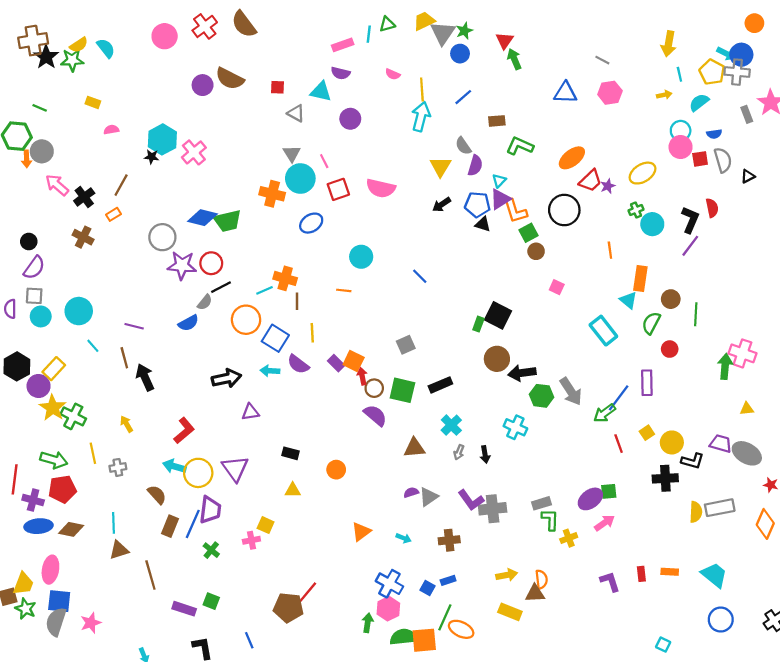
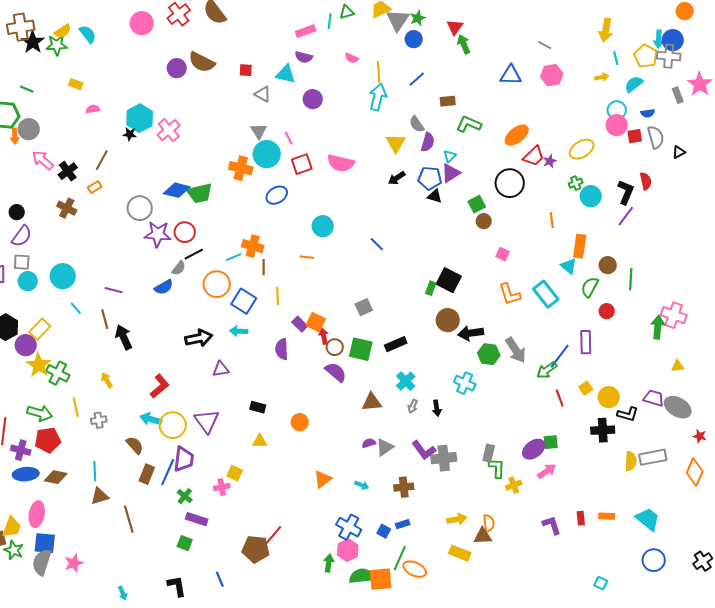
cyan arrow: (726, 54) -> (659, 39), turned 66
orange L-shape: (515, 211) -> (510, 294), moved
purple semicircle: (298, 364) -> (282, 349), moved, turned 50
gray rectangle: (541, 503) -> (489, 453), turned -60
purple rectangle: (184, 609) -> (197, 519), moved

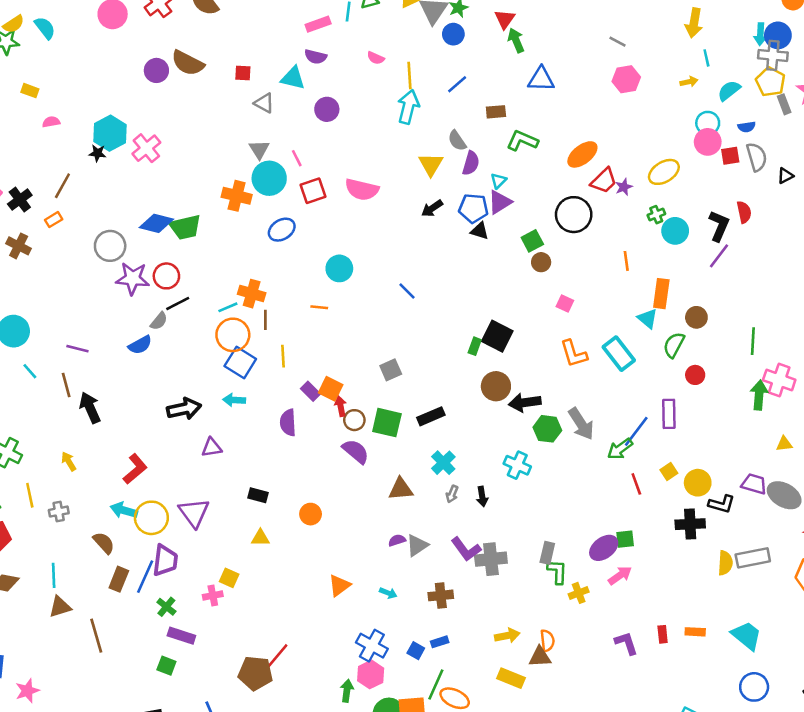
yellow pentagon: (646, 56) -> (770, 82), moved
blue triangle: (511, 75) -> (541, 79), moved
green line: (631, 279) -> (753, 341), moved
orange circle: (217, 284) -> (233, 335), moved

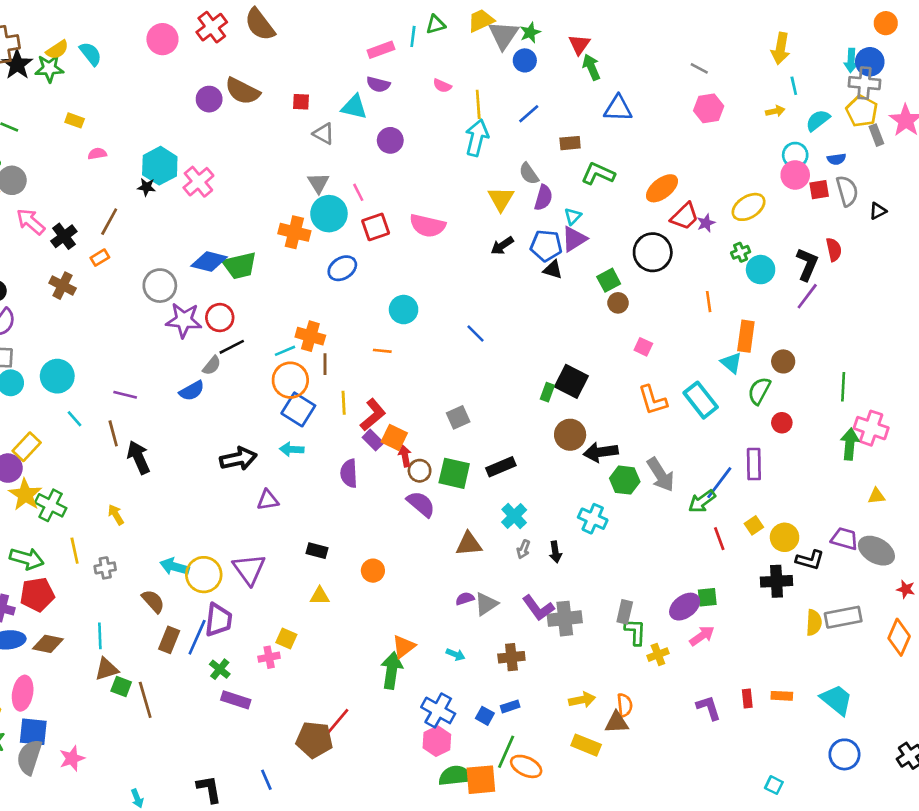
red L-shape: (135, 469) -> (373, 415), moved
green square: (166, 666) -> (121, 686), moved
green arrow: (347, 691) -> (392, 671), moved, size x1.5

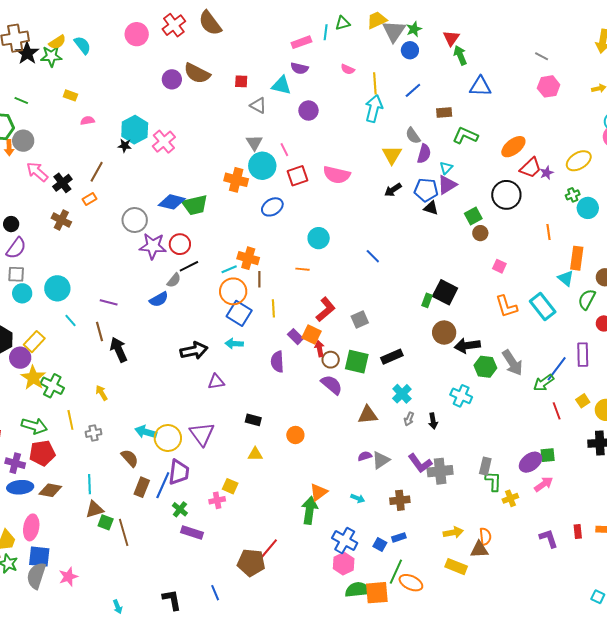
red L-shape: (373, 415) -> (326, 309), moved

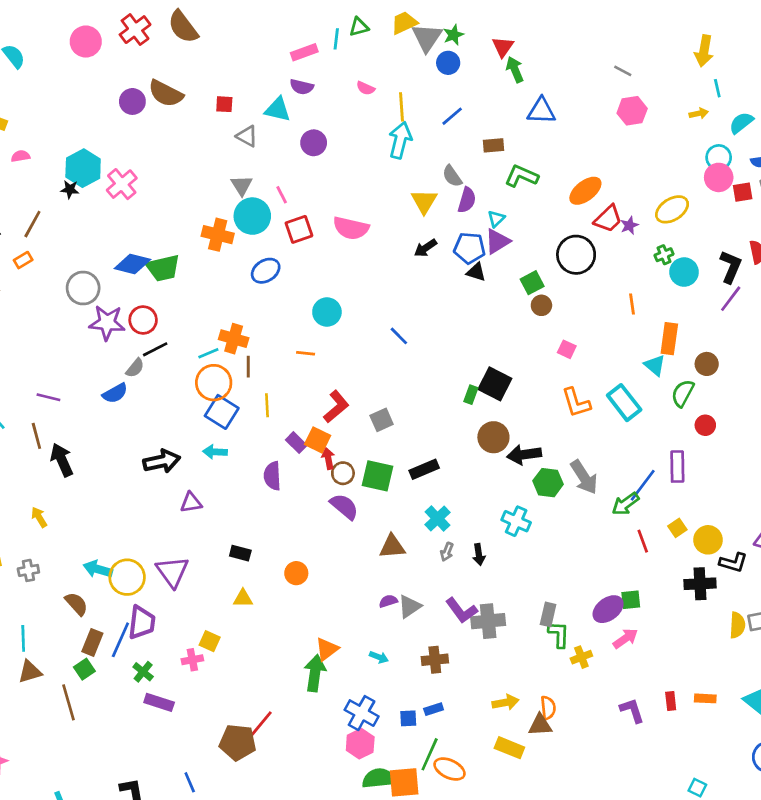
green square: (106, 522) -> (84, 669), moved, turned 35
blue square: (380, 544) -> (408, 718), turned -32

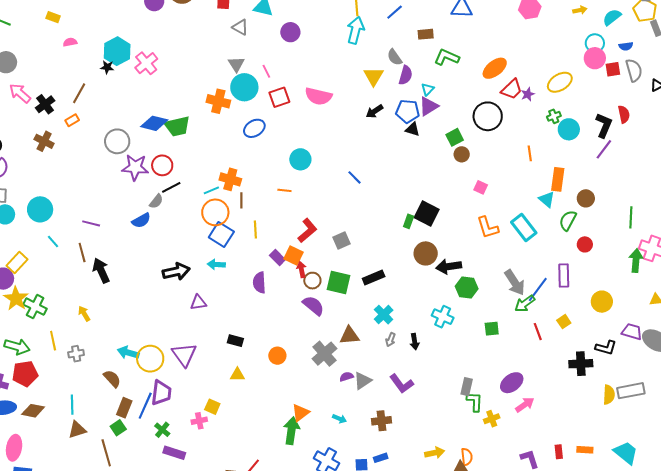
gray arrow: (584, 477) -> (515, 283), moved
yellow circle: (708, 540) -> (602, 302), moved
green square: (631, 600) -> (492, 329), moved
gray cross: (488, 621) -> (324, 354), moved, turned -35

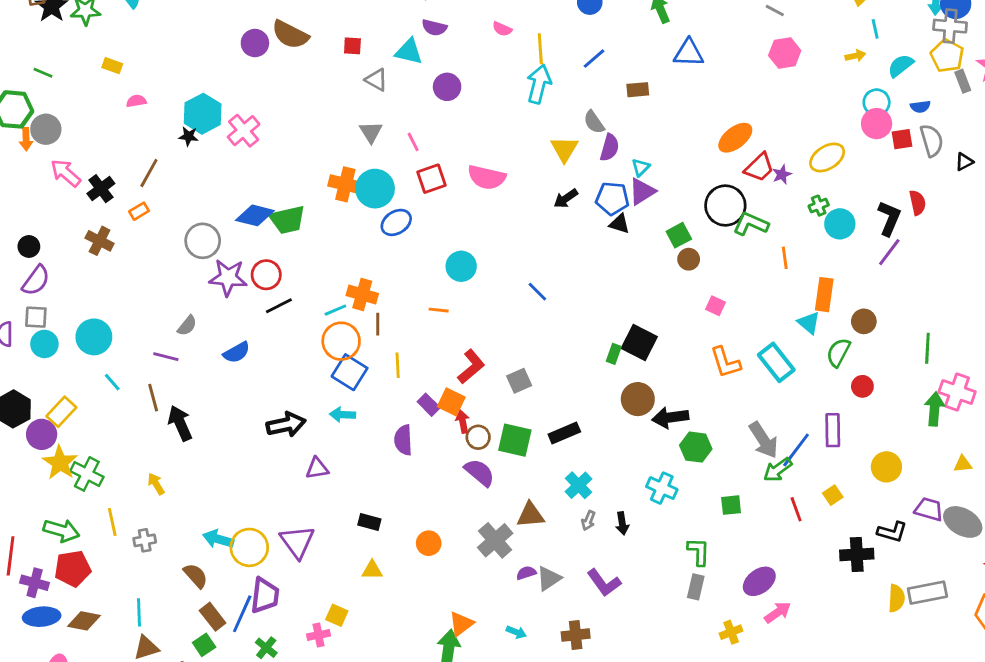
green L-shape: (447, 57) -> (751, 224), moved
cyan circle: (244, 87) -> (375, 189), moved
gray semicircle: (156, 201) -> (187, 326), moved
green L-shape: (475, 402) -> (699, 552), moved
brown rectangle: (124, 408) -> (213, 617), turned -60

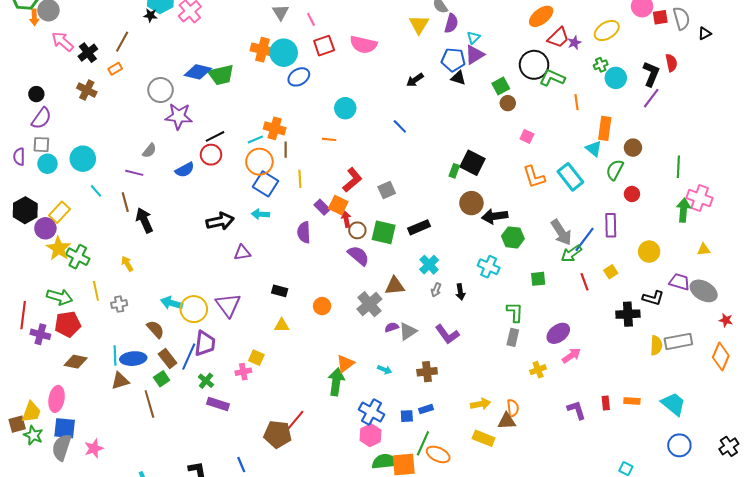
black arrow: (566, 198) -> (415, 80), moved
red circle: (266, 275) -> (211, 155), moved
blue ellipse: (42, 617) -> (133, 359), moved

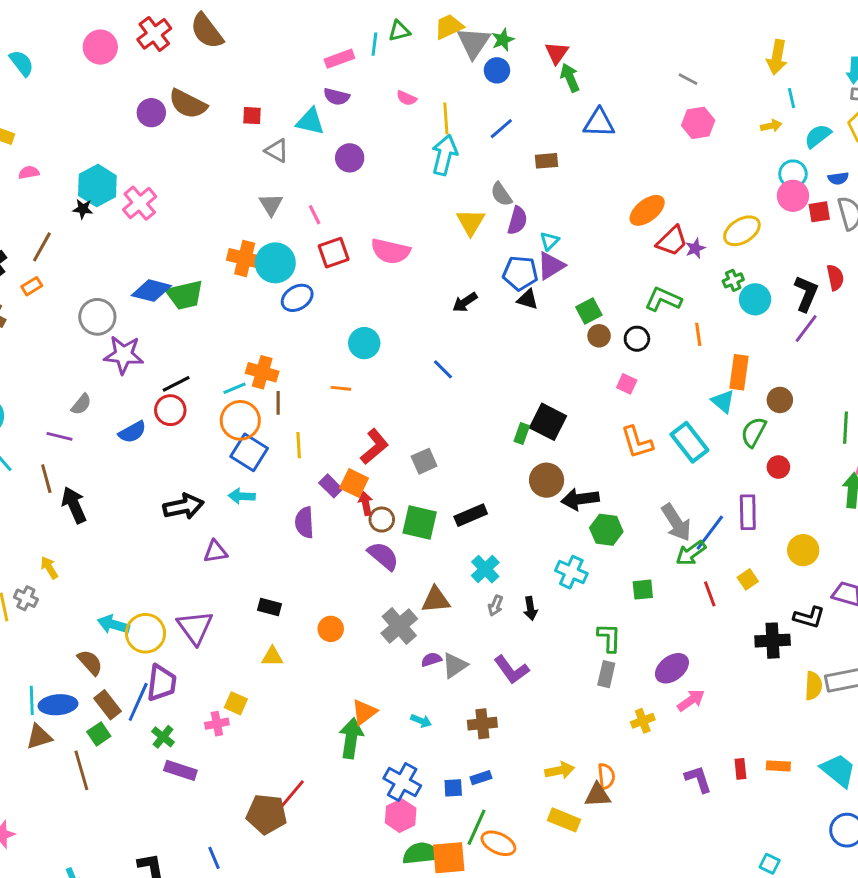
black circle: (534, 65) -> (637, 339), moved, size x0.6
gray cross: (119, 304) -> (26, 598), moved, turned 35

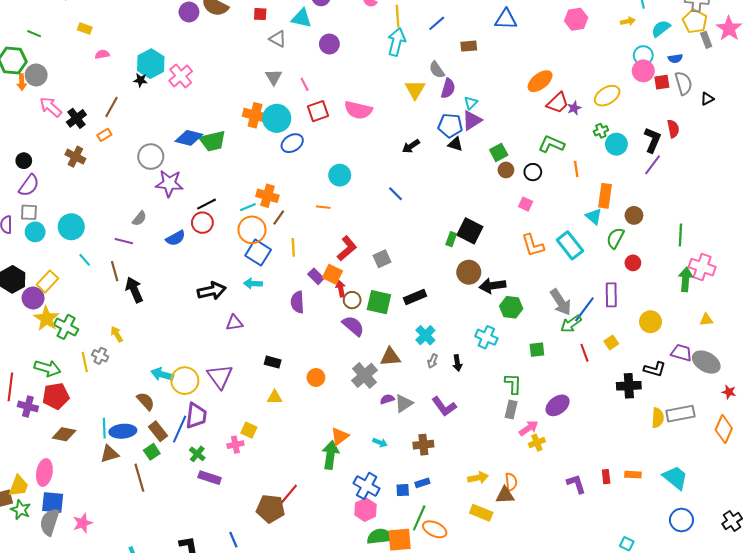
brown line: (278, 403) -> (279, 217), turned 35
pink arrow: (691, 700) -> (529, 428), moved

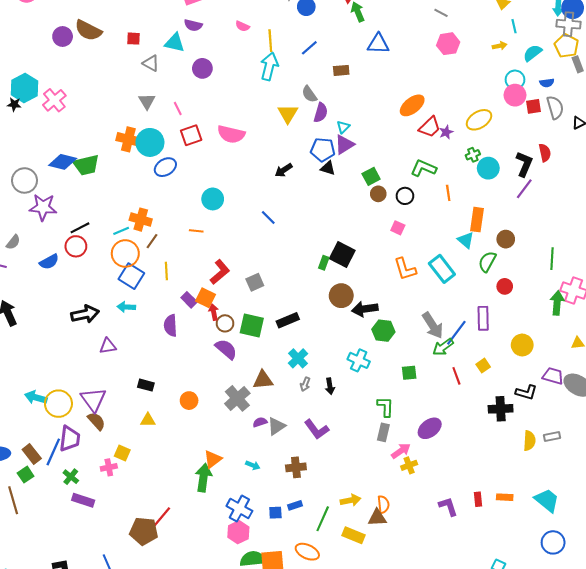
brown semicircle: (146, 401) -> (96, 421), moved
gray rectangle: (680, 414) -> (552, 437), size x0.6
green line: (419, 518) -> (323, 519), moved

